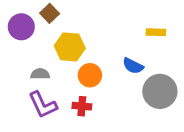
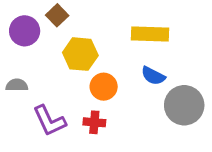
yellow rectangle: (156, 32) -> (150, 34), moved, size x1.6
gray semicircle: (40, 74) -> (17, 85), moved

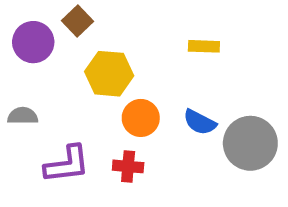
yellow rectangle: (150, 34) -> (204, 46), size x0.6
blue semicircle: (153, 76) -> (200, 122), moved
purple L-shape: (49, 121) -> (67, 164), turned -72

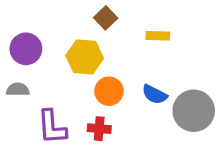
brown square: (77, 21) -> (106, 18), moved
purple circle: (33, 42) -> (26, 49), moved
purple L-shape: (67, 164) -> (52, 127), turned 93

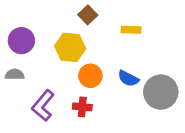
purple L-shape: (52, 127) -> (43, 106), turned 44

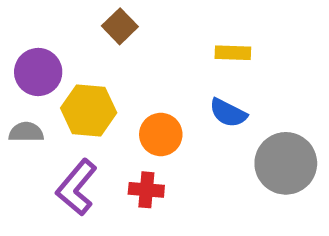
brown square: (88, 15) -> (120, 26), moved
yellow hexagon: (70, 47) -> (89, 110), moved
blue semicircle: (128, 78) -> (228, 113), moved

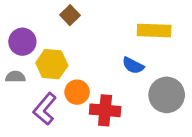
yellow rectangle: (233, 53) -> (154, 30), moved, size x1.6
orange circle: (161, 134) -> (77, 92), moved
red cross: (146, 190) -> (105, 110), moved, size x1.5

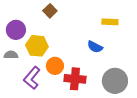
yellow rectangle: (154, 30) -> (110, 22), size x0.7
gray circle: (167, 95) -> (115, 81), moved

